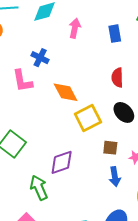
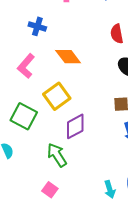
pink L-shape: (22, 81) -> (26, 66), moved, turned 60
yellow square: (88, 118) -> (57, 96), moved

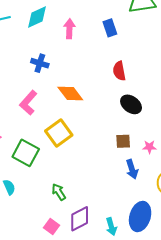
purple diamond: (75, 126) -> (80, 219), moved
green arrow: (57, 155) -> (59, 192), size x0.7

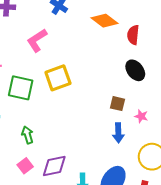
orange diamond: (70, 93) -> (105, 21), moved, turned -32
green square: (26, 153) -> (21, 88), turned -32
green arrow: (59, 192) -> (28, 135), moved

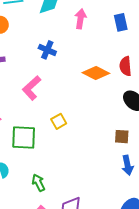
orange diamond: (105, 21) -> (96, 73), moved
yellow square: (58, 78) -> (59, 121), size x0.6

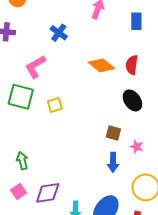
green square: (24, 138) -> (21, 97), moved

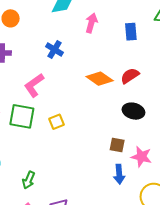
red semicircle: (132, 65) -> (130, 76), turned 54
black ellipse: (132, 100) -> (133, 111), turned -35
pink star: (137, 147) -> (141, 157), size x1.5
green arrow: (22, 161) -> (29, 180), turned -138

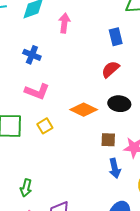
blue rectangle: (131, 32) -> (116, 37), moved
orange diamond: (100, 79) -> (84, 110), moved
pink L-shape: (34, 85) -> (37, 92), moved, turned -115

